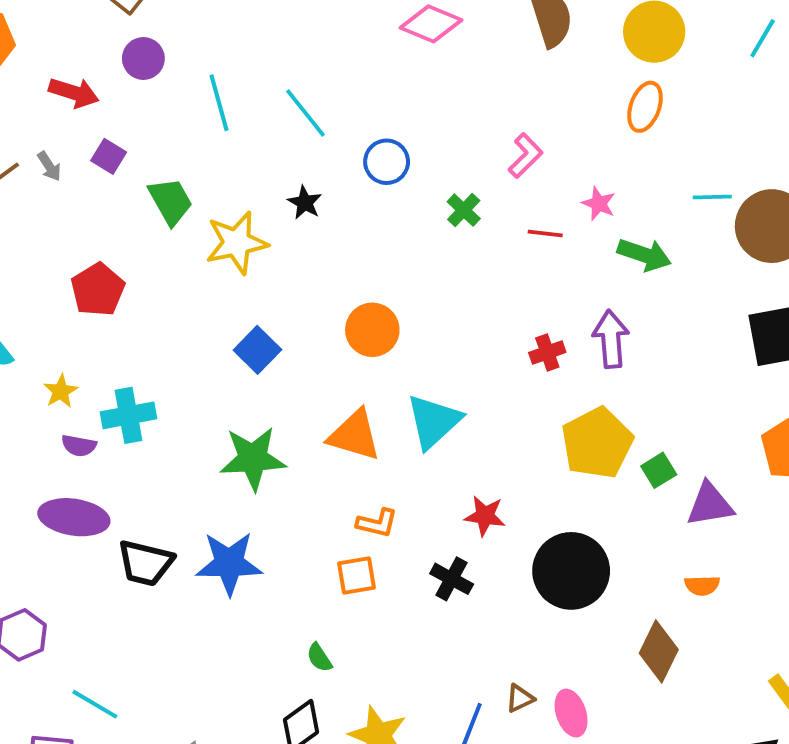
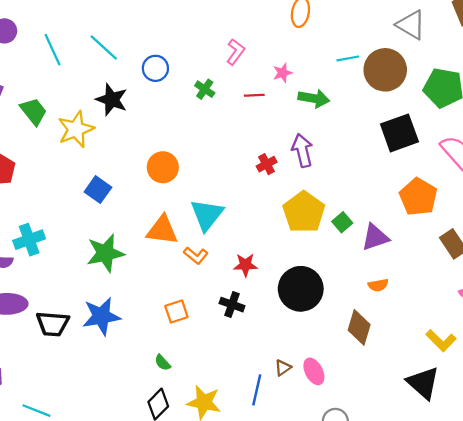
black star: (305, 203) -> (112, 100), size x1.6
pink star: (599, 204) -> (283, 73), turned -30
orange L-shape: (377, 523) -> (196, 255), moved, turned 35

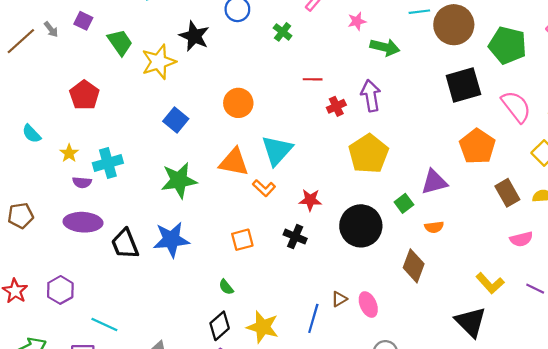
red line: (254, 95) -> (313, 79), moved
green square: (342, 222) -> (404, 203), moved
black trapezoid: (53, 324) -> (125, 244), turned 60

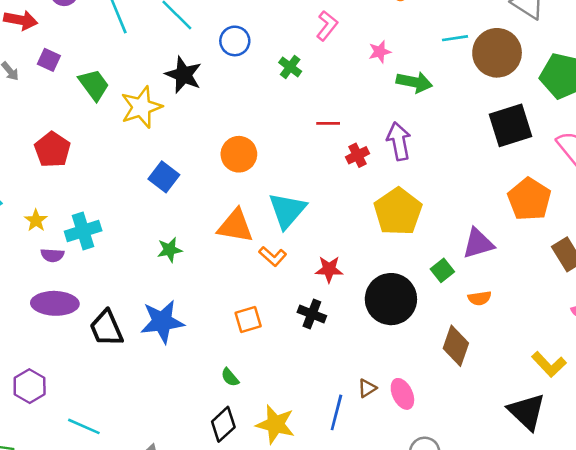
green star: (179, 180) -> (170, 250), size x0.6

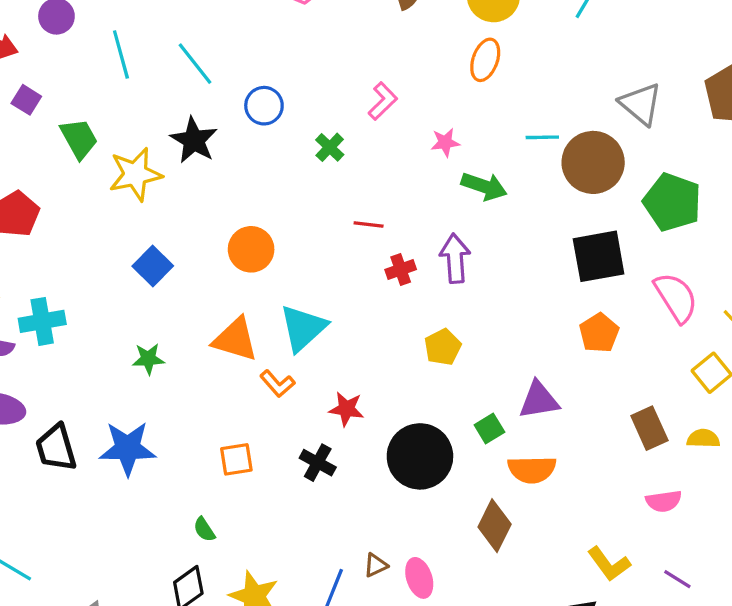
orange pentagon: (529, 199) -> (599, 333), moved, size x0.7
yellow pentagon: (398, 212) -> (443, 347), size x0.6
orange semicircle: (480, 298) -> (532, 469), size x1.6

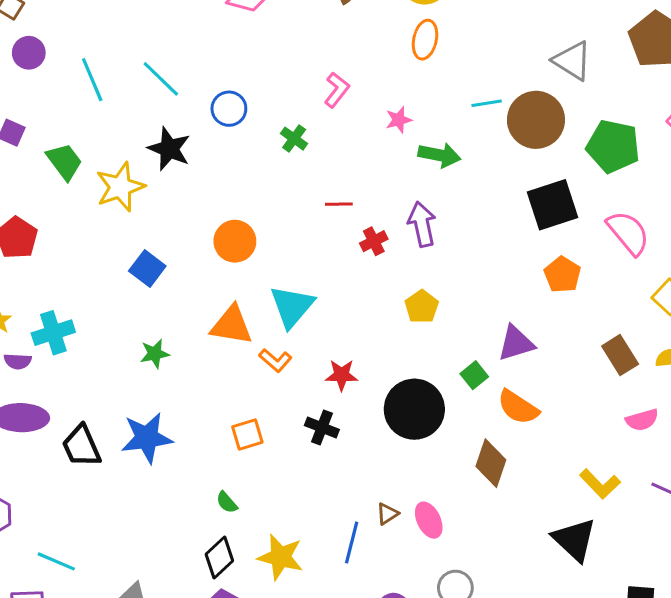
orange semicircle: (532, 469) -> (518, 407), turned 42

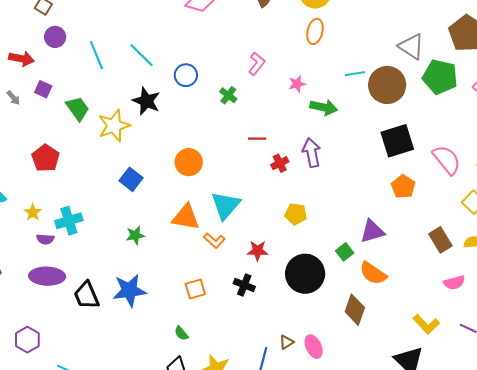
green pentagon: (613, 146) -> (440, 77), moved
yellow pentagon: (422, 307) -> (296, 214), moved, turned -30

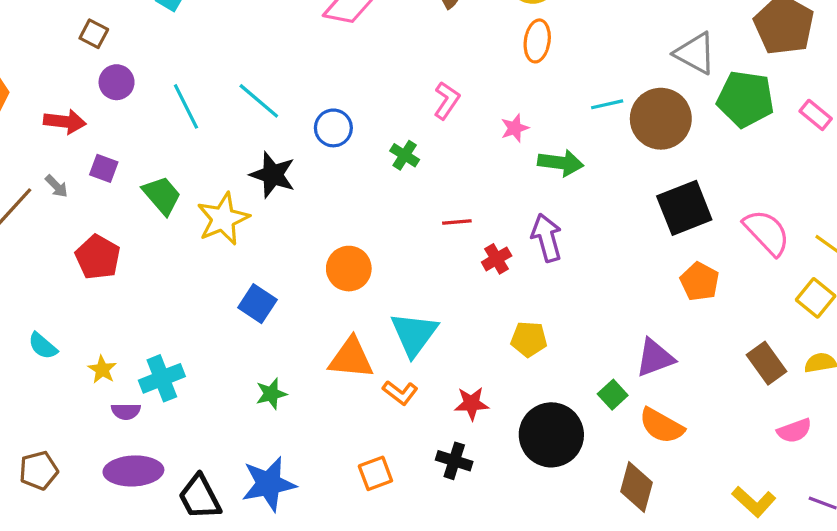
red pentagon: (46, 158) -> (98, 257), moved

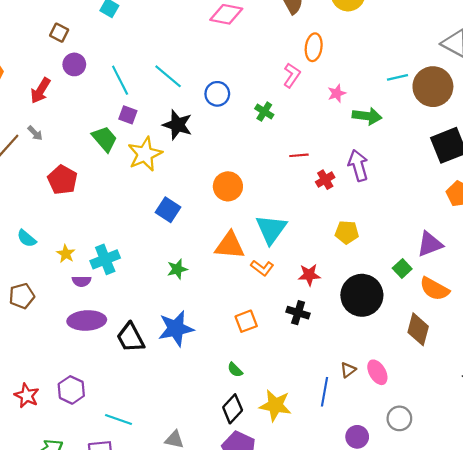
orange ellipse: (537, 41) -> (314, 47), moved
red arrow: (65, 122) -> (40, 91), turned 115
purple square: (104, 168) -> (128, 115), moved
brown pentagon: (39, 470) -> (22, 296), moved

